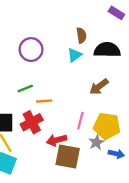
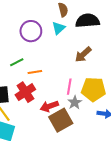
purple circle: (31, 50) -> (31, 31), moved
gray star: (96, 142) -> (75, 102), moved
brown square: (68, 157) -> (61, 120), turned -35

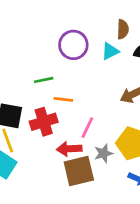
pink line: (69, 87) -> (87, 128), moved

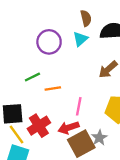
red cross: (44, 122) -> (39, 126), moved
gray star: (103, 153) -> (99, 138), moved

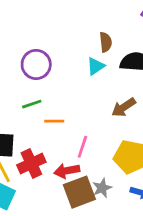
purple circle: (49, 42) -> (36, 64), moved

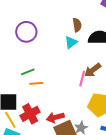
purple circle: (36, 64) -> (26, 32), moved
orange line: (54, 121) -> (36, 83), moved
pink line: (82, 147) -> (82, 79), moved

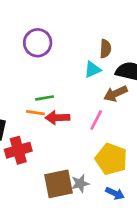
brown arrow: (93, 70) -> (115, 94), moved
green line: (28, 72) -> (45, 98), moved
red arrow: (55, 117) -> (57, 118), moved

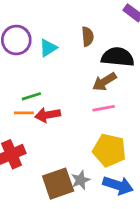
cyan triangle: (93, 69) -> (48, 48), moved
pink line: (96, 120) -> (104, 108), moved, turned 60
blue arrow: (115, 193) -> (118, 185), size x1.5

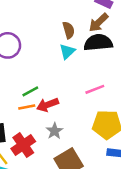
cyan triangle: (48, 48) -> (67, 52), moved
brown arrow: (104, 82) -> (99, 23), moved
gray star: (81, 180) -> (54, 131), moved

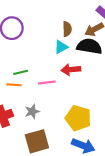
pink line: (95, 89) -> (47, 82), moved
red arrow: (48, 105) -> (71, 70), moved

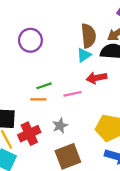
brown semicircle: (67, 29) -> (88, 36), size x1.5

